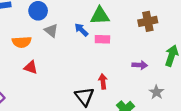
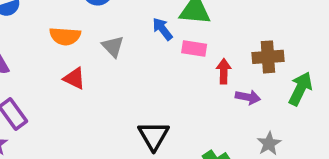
brown cross: (148, 21) -> (268, 57), moved
gray triangle: (51, 31) -> (113, 46), moved
red arrow: (103, 81) -> (224, 71), moved

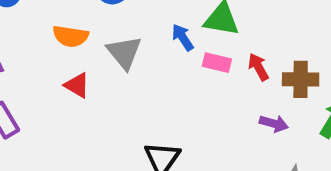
gray triangle: (113, 46) -> (124, 52), size x1.4
red arrow: (224, 71) -> (258, 67), moved, turned -35

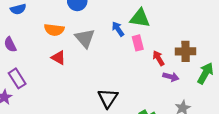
pink rectangle: (217, 63) -> (138, 43), turned 63
red arrow: (258, 67) -> (158, 58), moved

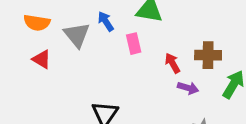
blue arrow: (118, 29) -> (106, 21), moved
pink rectangle: (138, 43) -> (134, 44), moved

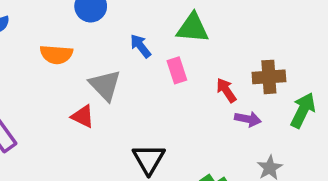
gray triangle: (77, 35) -> (105, 85), moved
red triangle: (42, 59) -> (83, 116), moved

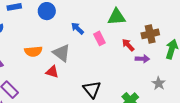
green triangle: (193, 28) -> (117, 17), moved
orange semicircle: (56, 54) -> (33, 51), moved

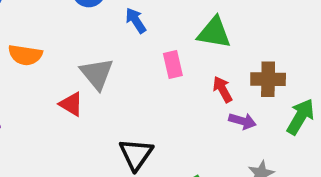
blue arrow: (77, 28) -> (136, 20), moved
orange semicircle: (33, 51) -> (25, 55), moved

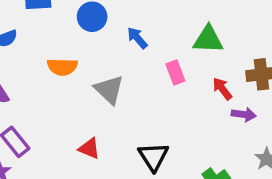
orange semicircle: (25, 55) -> (62, 67), moved
red triangle: (71, 104) -> (89, 148), moved

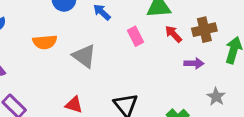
red arrow: (222, 89) -> (173, 34), moved

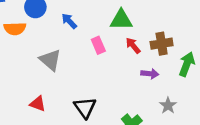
orange semicircle: (45, 42) -> (15, 29), moved

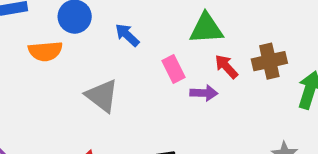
purple arrow: (150, 74) -> (204, 93), moved

